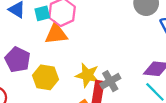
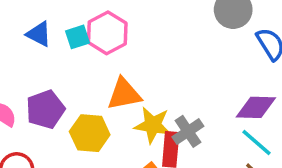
orange triangle: (56, 34) -> (124, 94), moved
purple pentagon: (18, 60) -> (45, 109), turned 30

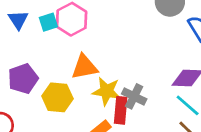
blue triangle: (39, 34) -> (18, 20), turned 30
gray cross: (188, 131) -> (134, 96), turned -30

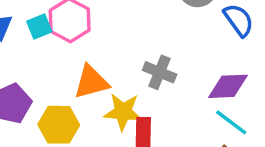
gray cross: (134, 96) -> (160, 72), moved

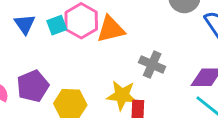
orange triangle: (91, 82) -> (111, 29), moved

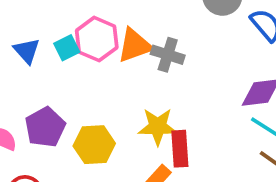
gray cross: (152, 65) -> (168, 55), moved

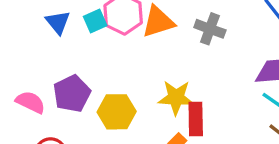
gray cross: (168, 55) -> (210, 29), moved

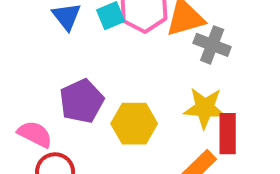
gray cross: (210, 29) -> (212, 45), moved
pink semicircle: (30, 102) -> (35, 134), moved

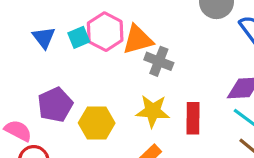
red rectangle: (228, 134) -> (193, 118), moved

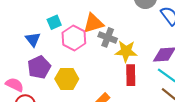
pink hexagon: (105, 32) -> (74, 38), moved
blue triangle: (44, 38) -> (33, 39), moved
yellow star: (153, 111) -> (126, 51), moved

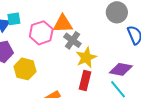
cyan square: (54, 22) -> (14, 19), moved
yellow star: (126, 51) -> (86, 57), turned 30

